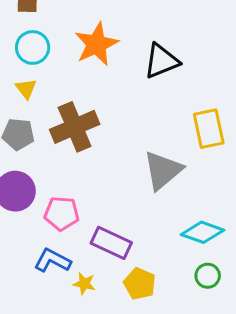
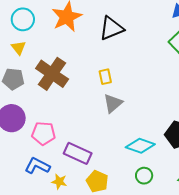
brown cross: (75, 127) -> (52, 74), turned -32
yellow rectangle: (209, 129) -> (105, 77), moved, size x0.6
gray triangle: (163, 170) -> (113, 103), size x0.7

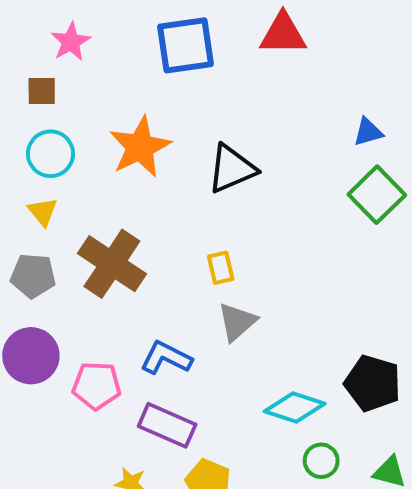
blue L-shape: (37, 166) -> (166, 358), moved
green circle: (144, 176) -> (321, 461), moved

